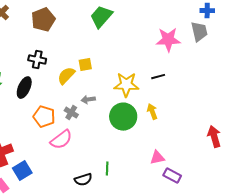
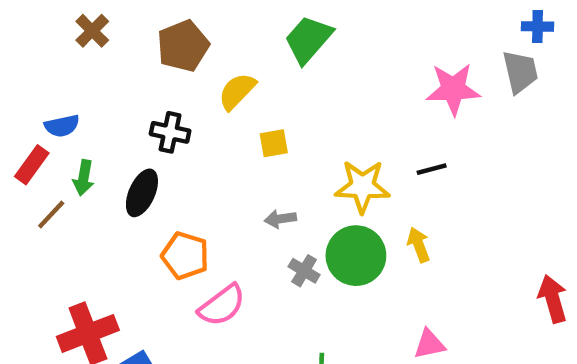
yellow semicircle: (66, 76) -> (237, 91), moved
gray cross: (71, 113) -> (304, 271), moved

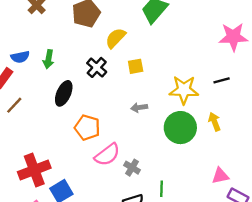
black cross: (170, 132) -> (97, 67), moved, turned 30
green arrow: (84, 178) -> (48, 59), moved
gray cross: (304, 271) -> (132, 168), moved

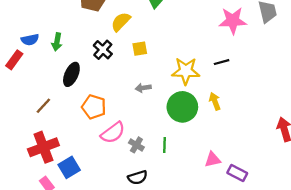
brown line: (14, 105) -> (43, 106), moved
pink triangle: (220, 176) -> (213, 160), moved
green line: (161, 189) -> (164, 145), moved

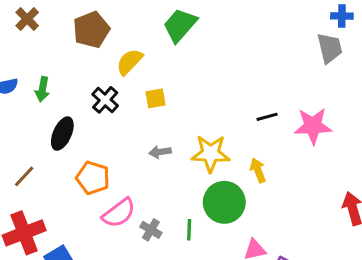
pink star: (233, 21) -> (313, 126), moved
yellow star: (186, 71) -> (211, 153), moved
green circle: (182, 107) -> (224, 202), moved

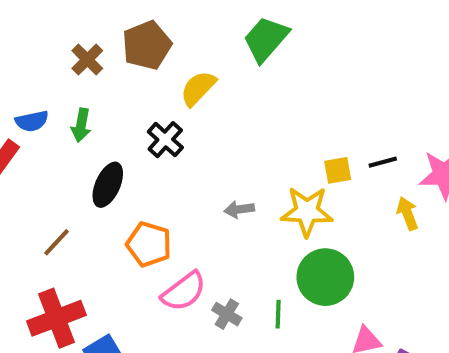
brown cross: (27, 19) -> (87, 60), moved
yellow square: (156, 98) -> (338, 170), moved
yellow arrow: (258, 170) -> (407, 213), moved

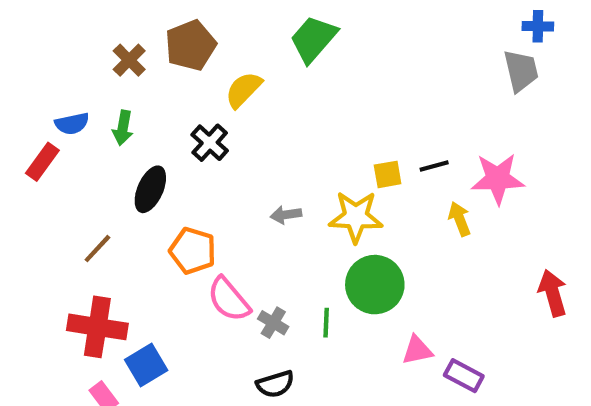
pink semicircle: (184, 291) -> (229, 299), turned 87
red cross: (56, 318) -> (97, 327), turned 30

